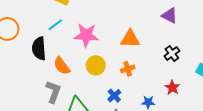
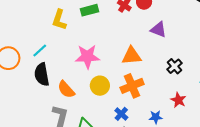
purple triangle: (170, 15) -> (158, 29), moved
cyan line: (55, 25) -> (40, 50), moved
orange cross: (128, 69) -> (132, 86), size x1.6

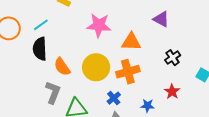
pink star: (87, 57) -> (99, 25), moved
yellow circle: (100, 86) -> (96, 67), size x1.4

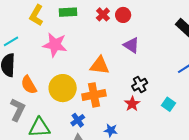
pink star: (99, 25) -> (55, 45), moved
red star: (172, 92) -> (132, 104), moved

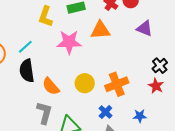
orange triangle: (100, 65) -> (100, 30), moved
yellow circle: (63, 88) -> (85, 83), size x0.7

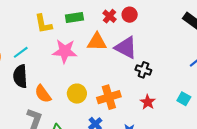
yellow L-shape: (46, 16) -> (43, 24), turned -35
purple triangle: (144, 28) -> (126, 48), moved, size x1.4
black cross: (160, 66) -> (143, 70), moved, turned -35

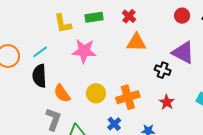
red circle: (130, 15) -> (182, 16), moved
orange triangle: (97, 42) -> (136, 42), moved
purple triangle: (126, 48) -> (183, 53), moved

